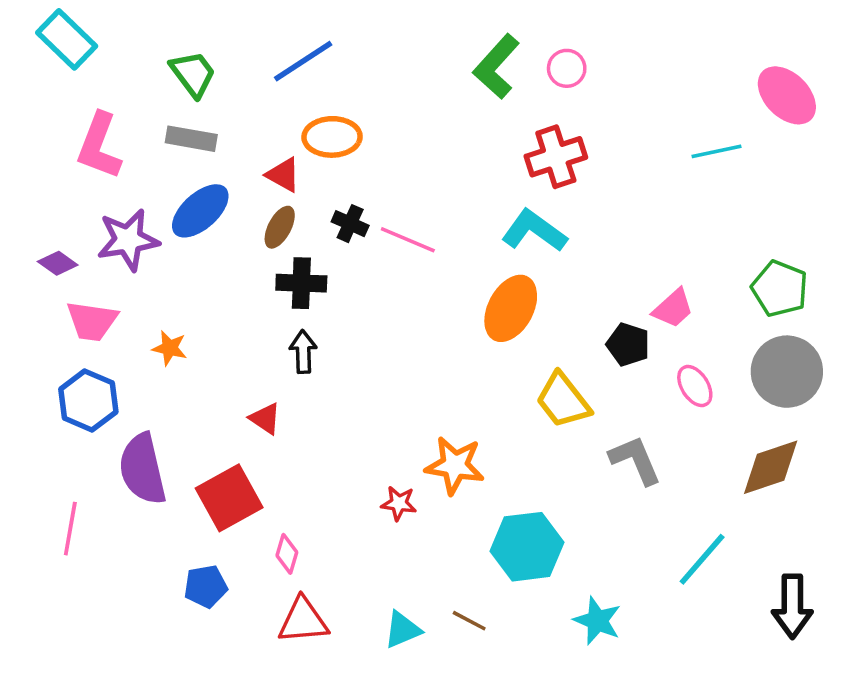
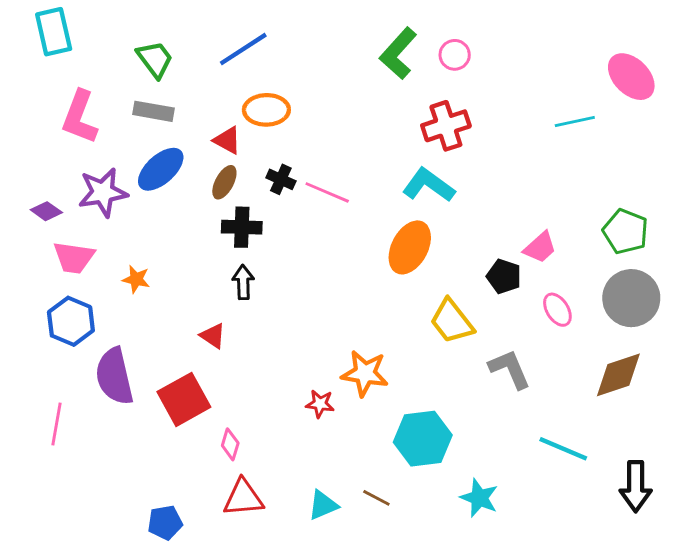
cyan rectangle: (67, 39) -> (54, 32), turned 33
cyan line: (702, 559) -> (563, 449), turned 72
blue pentagon: (206, 586) -> (165, 523), moved

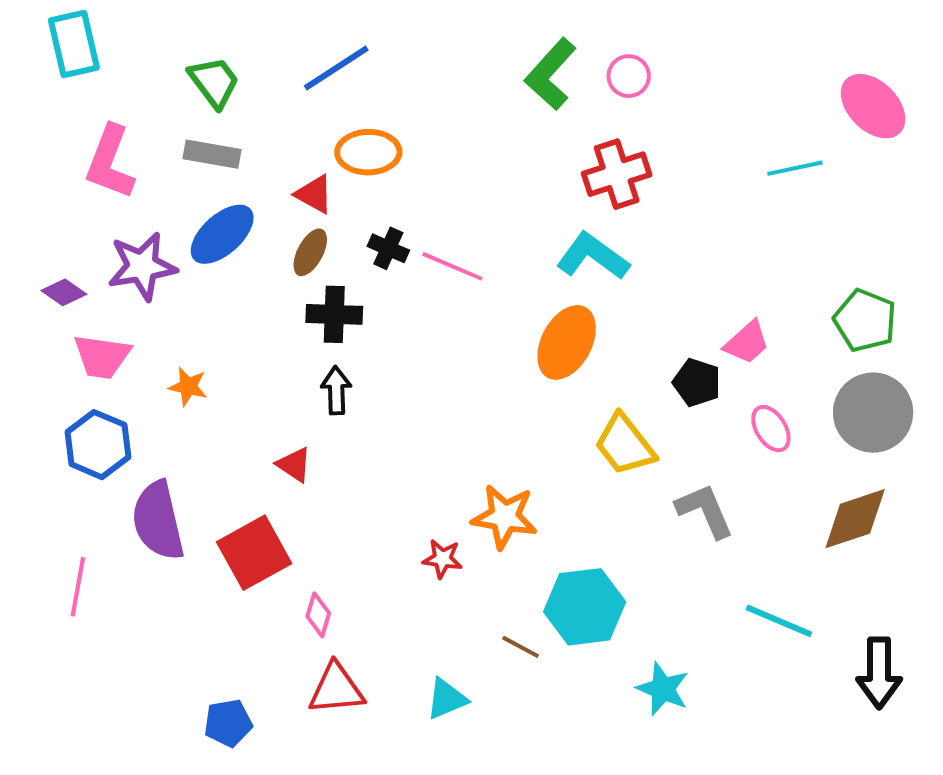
brown line: (376, 498) -> (521, 647), moved

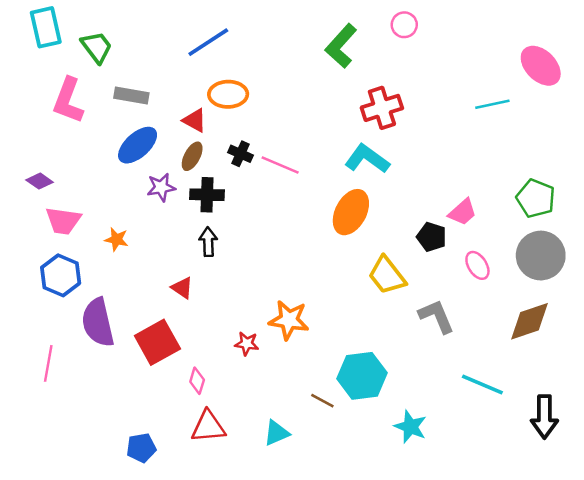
pink circle: (629, 76) -> (404, 25), moved
green trapezoid: (214, 82) -> (97, 47), moved
purple star: (142, 266) -> (161, 187), moved, size x0.7
orange star: (505, 517) -> (289, 320), moved
red star: (442, 559) -> (247, 344), moved

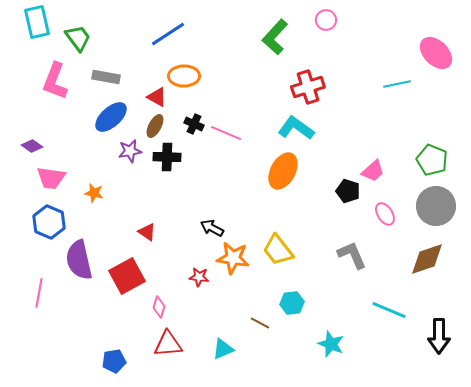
black arrow: (208, 242) -> (212, 228), moved, turned -60
yellow trapezoid: (387, 275) -> (278, 250), moved
cyan hexagon: (362, 376) -> (292, 303), size x0.6

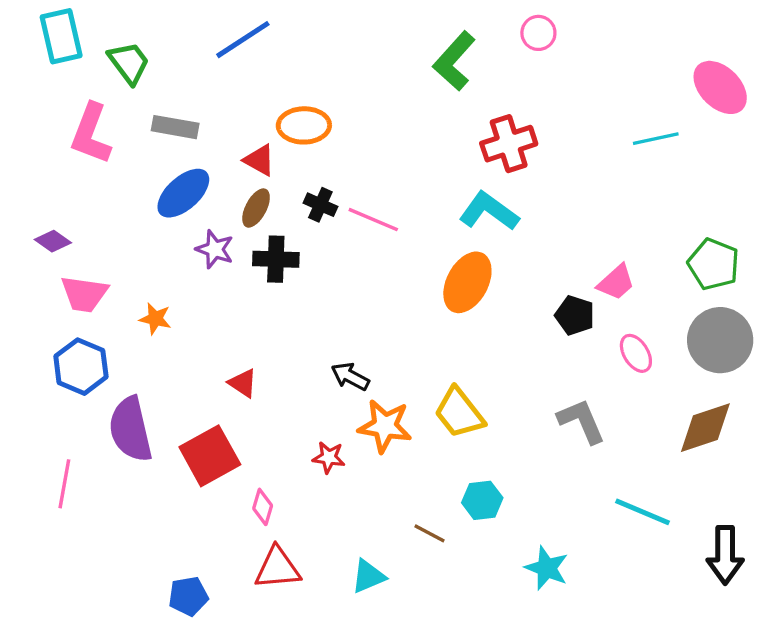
blue line: (168, 34) -> (243, 40), moved
purple star: (130, 151) -> (215, 249), turned 30

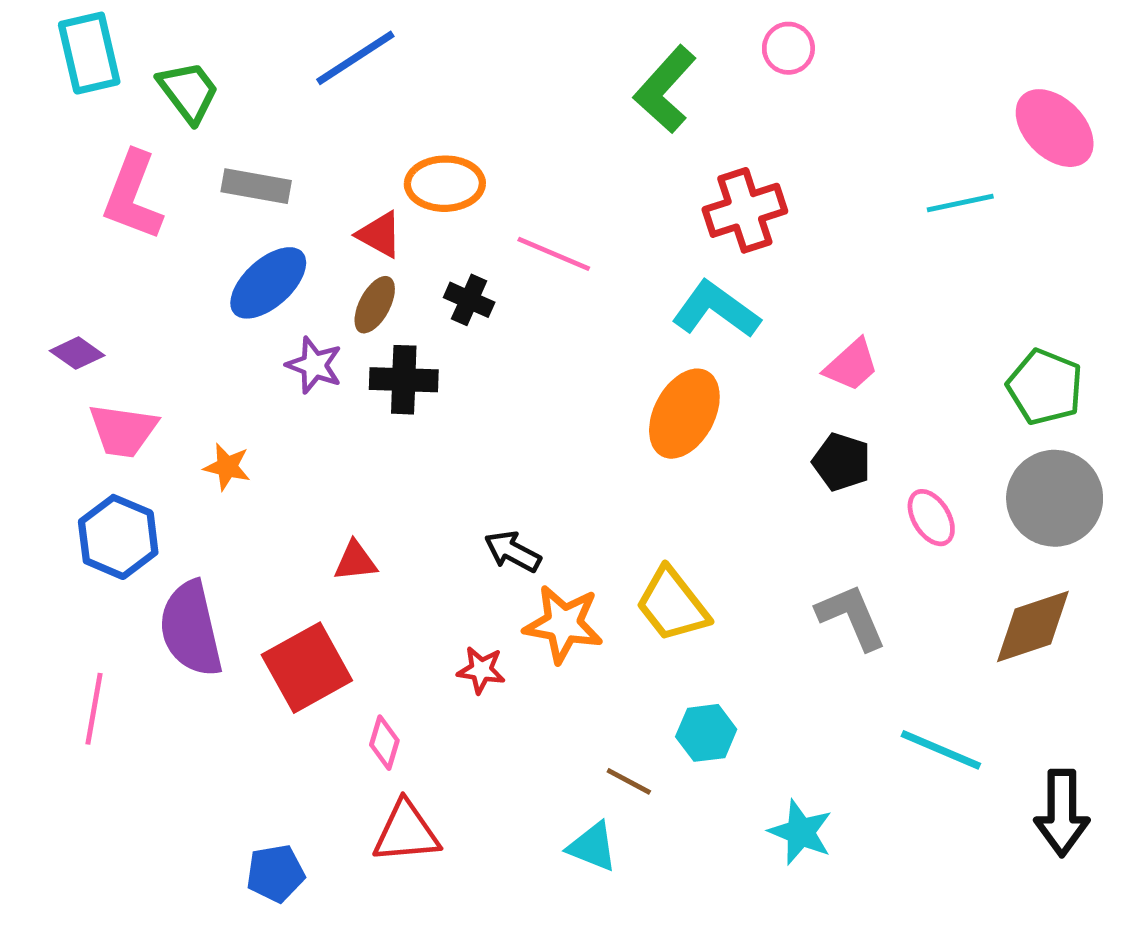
pink line: (373, 220) -> (554, 254), moved
pink trapezoid: (616, 282) -> (851, 365), moved
red triangle: (243, 383) -> (355, 561), turned -40
cyan triangle: (368, 576) -> (592, 847), moved, turned 45

